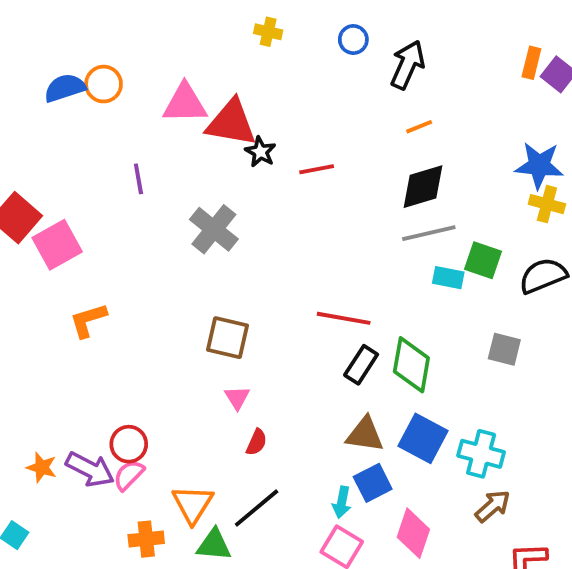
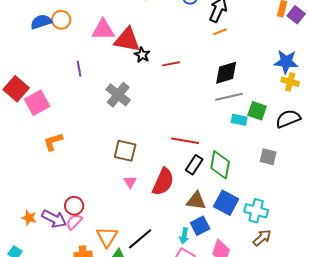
orange line: (419, 127) -> (220, 32), moved
red semicircle: (257, 442) -> (163, 182), moved, size x2.0

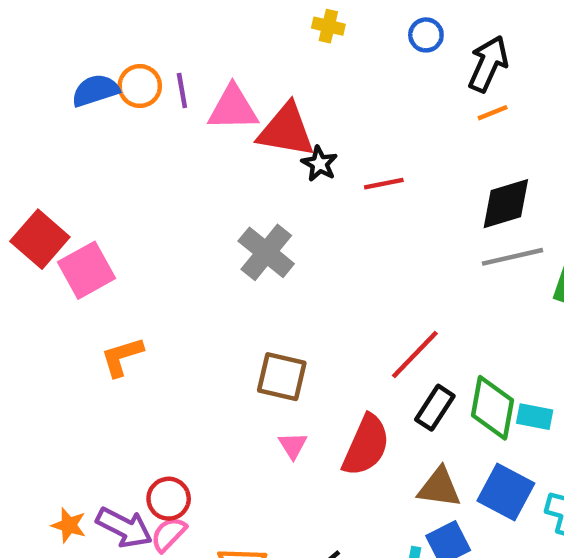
purple line: (79, 69) -> (182, 90), moved
cyan rectangle: (239, 120) -> (535, 417), moved
red line: (185, 141) -> (415, 354), turned -56

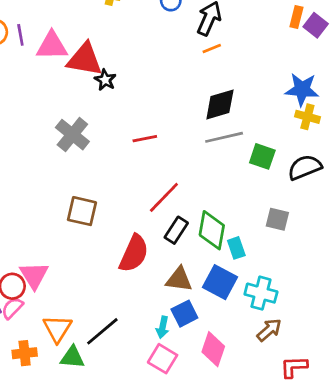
red line: (384, 184) -> (145, 139), moved
cyan rectangle: (535, 417) -> (236, 248), moved, turned 60
pink triangle: (293, 445) -> (34, 275), moved, size x1.6

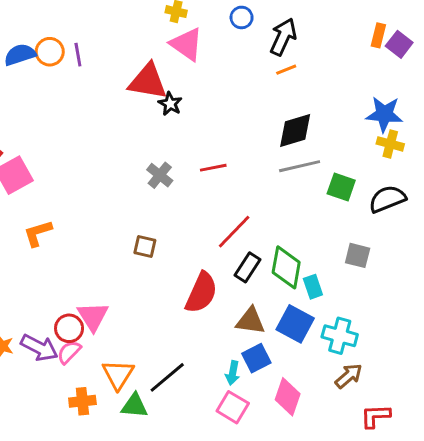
pink triangle: (52, 46) -> (187, 44), moved, turned 36
gray cross: (72, 135) -> (160, 175), moved, size x0.7
brown square: (82, 211) -> (145, 247), size x0.7

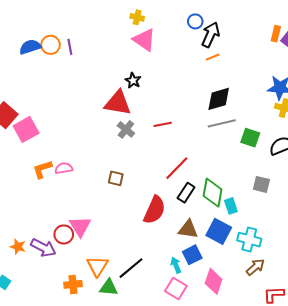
blue circle: (242, 17) -> (195, 21), moved
red triangle: (148, 81) -> (118, 103), moved
pink semicircle: (69, 352) -> (64, 168), moved, turned 36
cyan arrow: (233, 373) -> (176, 265), turned 147

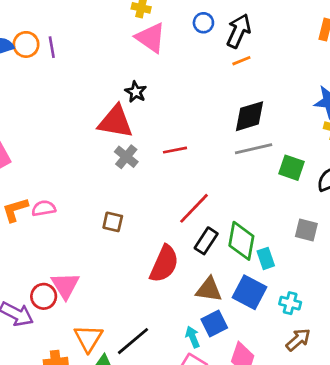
blue circle: (195, 21) -> (203, 23), moved
cyan cross: (249, 240) -> (290, 303), size x0.7

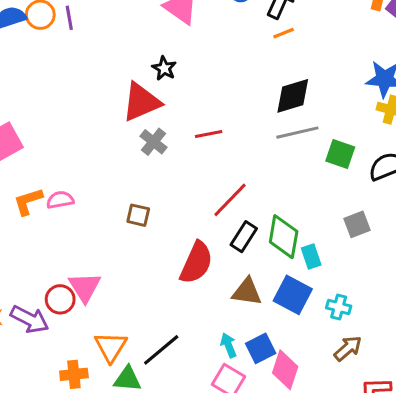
red triangle: (115, 122) -> (141, 102), turned -33
gray square: (306, 230) -> (357, 224), turned -35
blue square: (214, 323) -> (261, 348), moved

